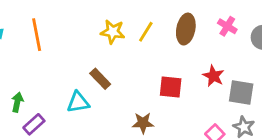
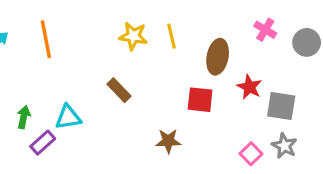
brown ellipse: (186, 29) -> (218, 57), moved
yellow line: (146, 32) -> (171, 36), turned -45
cyan triangle: (78, 102) -> (68, 117), moved

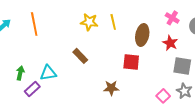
red star: (249, 87) -> (170, 43), moved

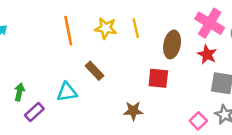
pink cross: (172, 18) -> (210, 23), size x1.6
orange line: (34, 24) -> (68, 31), moved
cyan triangle: (48, 73) -> (67, 92), moved

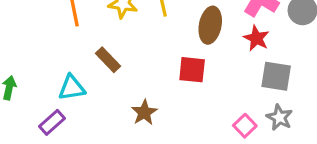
brown star: (133, 111) -> (144, 113), moved, turned -30
purple rectangle: (34, 112) -> (52, 122), moved

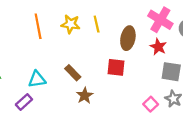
brown rectangle: (108, 60) -> (73, 73), moved

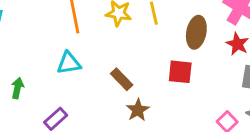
cyan triangle: (37, 79) -> (69, 63), moved

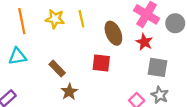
brown ellipse: (196, 32) -> (113, 33), turned -35

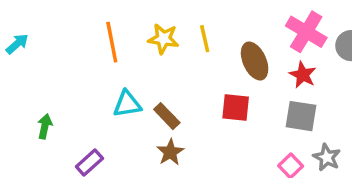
cyan triangle: (17, 56) -> (127, 104), moved
gray square: (158, 67) -> (301, 116), moved
brown star: (69, 92) -> (170, 152), moved

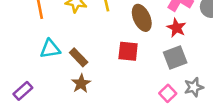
gray square: (301, 116) -> (175, 57), turned -30
gray star: (327, 157) -> (194, 87), turned 30

